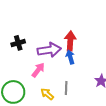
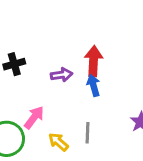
purple arrow: (49, 50) -> (61, 75), size x0.6
pink arrow: (38, 70) -> (34, 117), moved

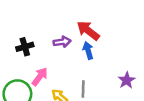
red arrow: (94, 61) -> (88, 31), turned -55
black cross: (14, 64) -> (25, 47), moved

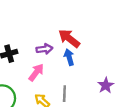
pink arrow: (40, 77) -> (36, 72), moved

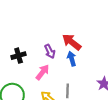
purple arrow: (44, 49) -> (50, 51), turned 72

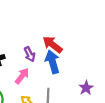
blue arrow: (72, 59) -> (52, 62), size x1.5

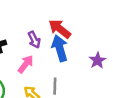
purple star: (86, 88) -> (98, 60), moved

